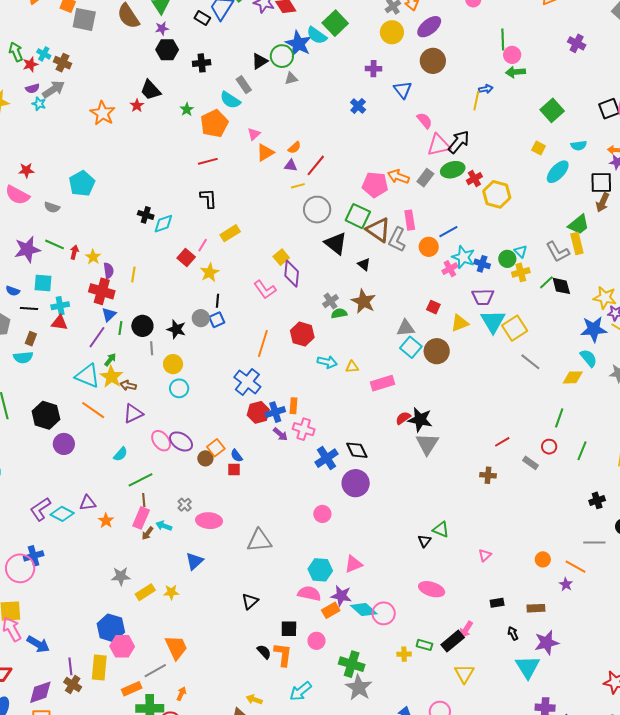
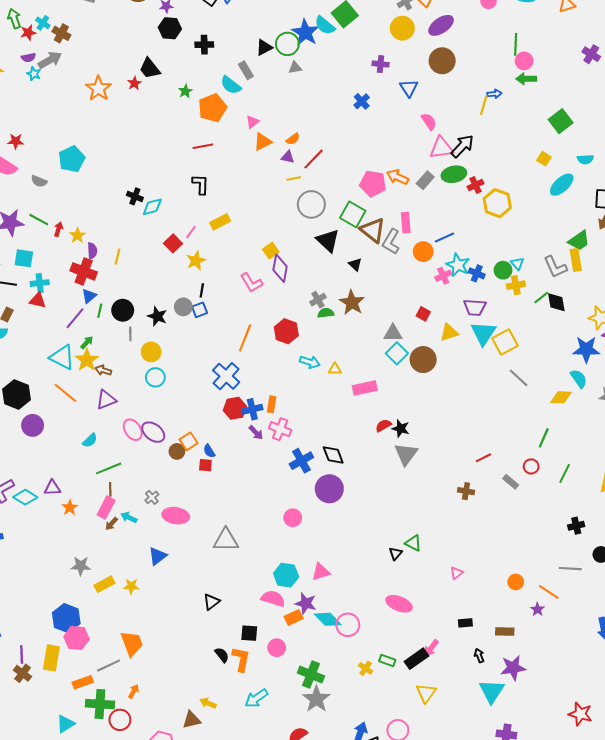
black star: (420, 420) -> (401, 429), size x0.7
yellow cross: (404, 654) -> (366, 668), turned 32

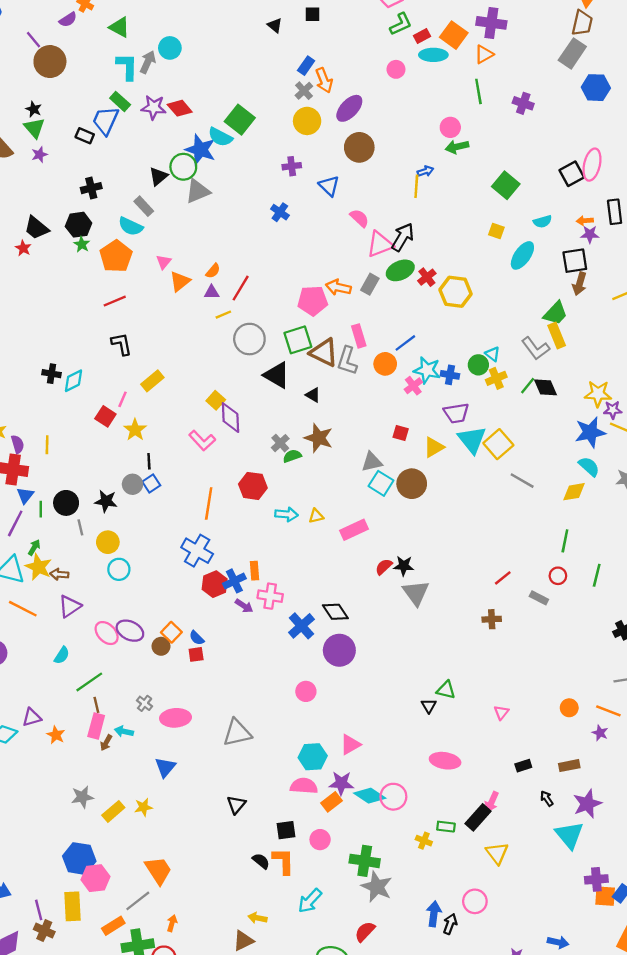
black hexagon: (170, 28) -> (79, 225), moved
green line: (516, 44) -> (478, 91), moved
gray triangle: (295, 68) -> (198, 191), size x1.6
green square: (353, 214) -> (298, 340), turned -35

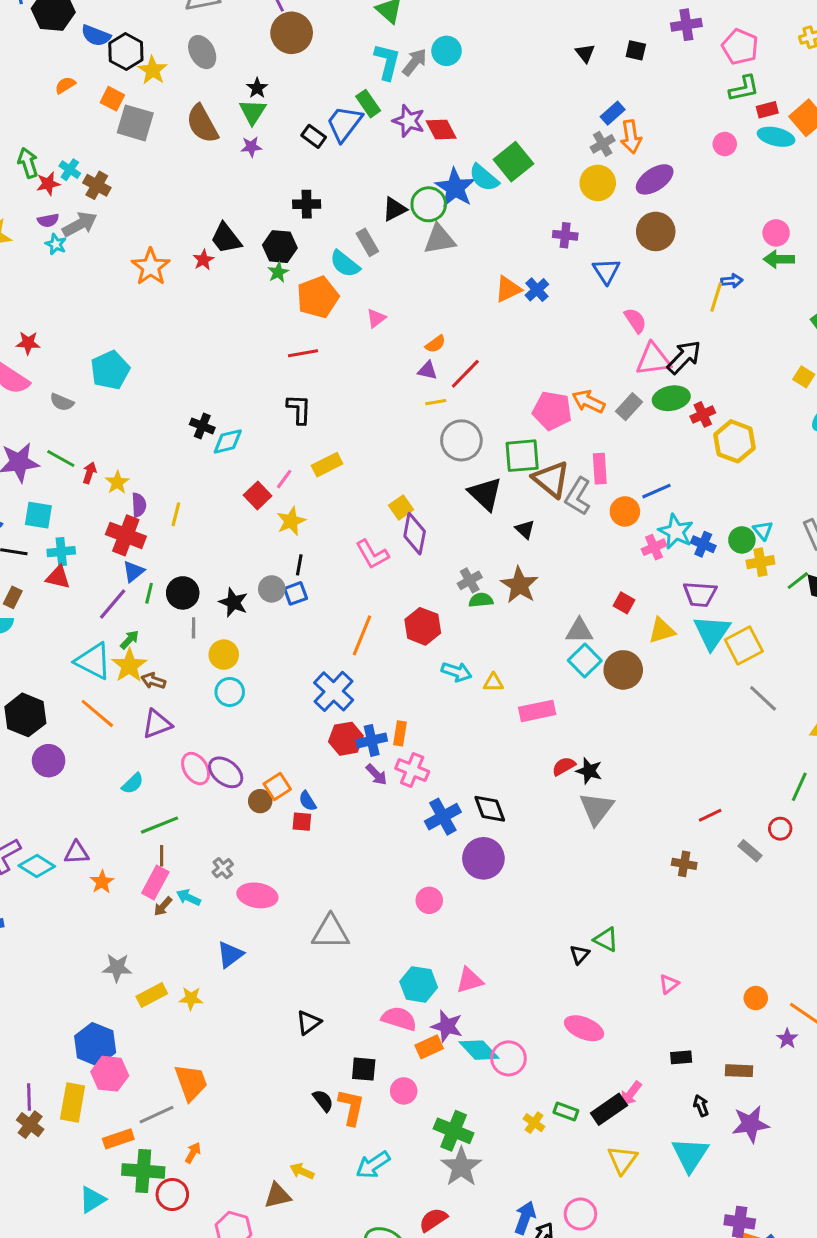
orange triangle: (180, 281) -> (508, 289), moved
cyan triangle: (569, 835) -> (690, 1155), moved

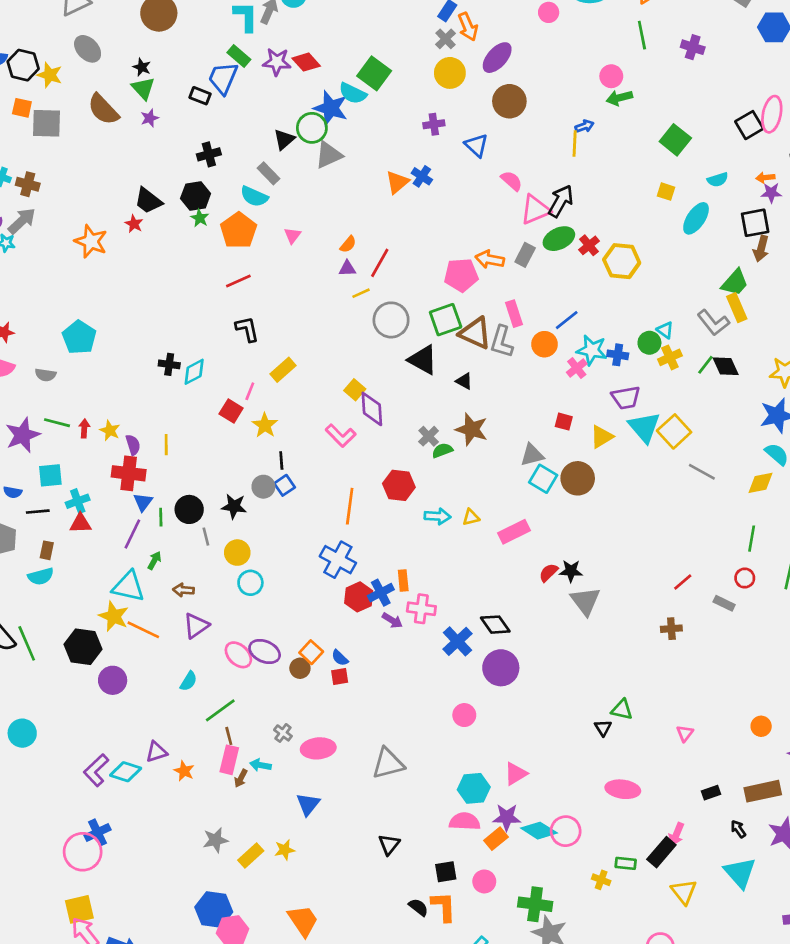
yellow star: (129, 666) -> (114, 616), moved
brown rectangle: (739, 1071) -> (763, 791), size x1.5

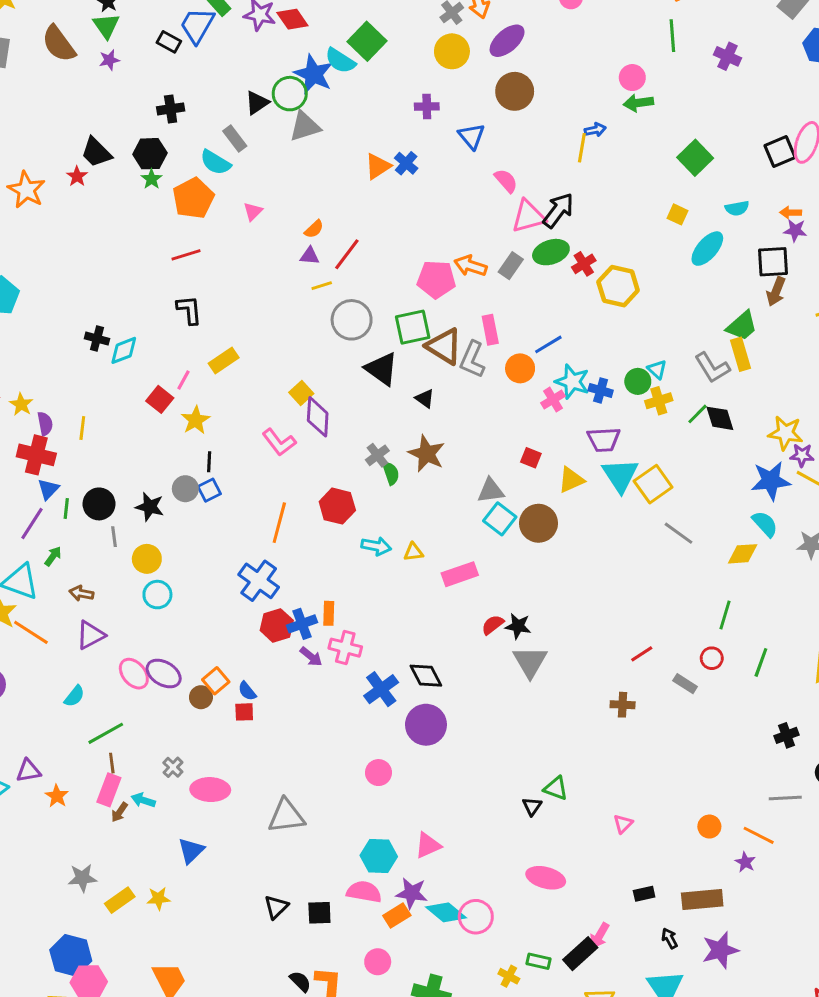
green semicircle: (442, 450) -> (391, 473), turned 84
black square: (446, 872) -> (319, 913), moved

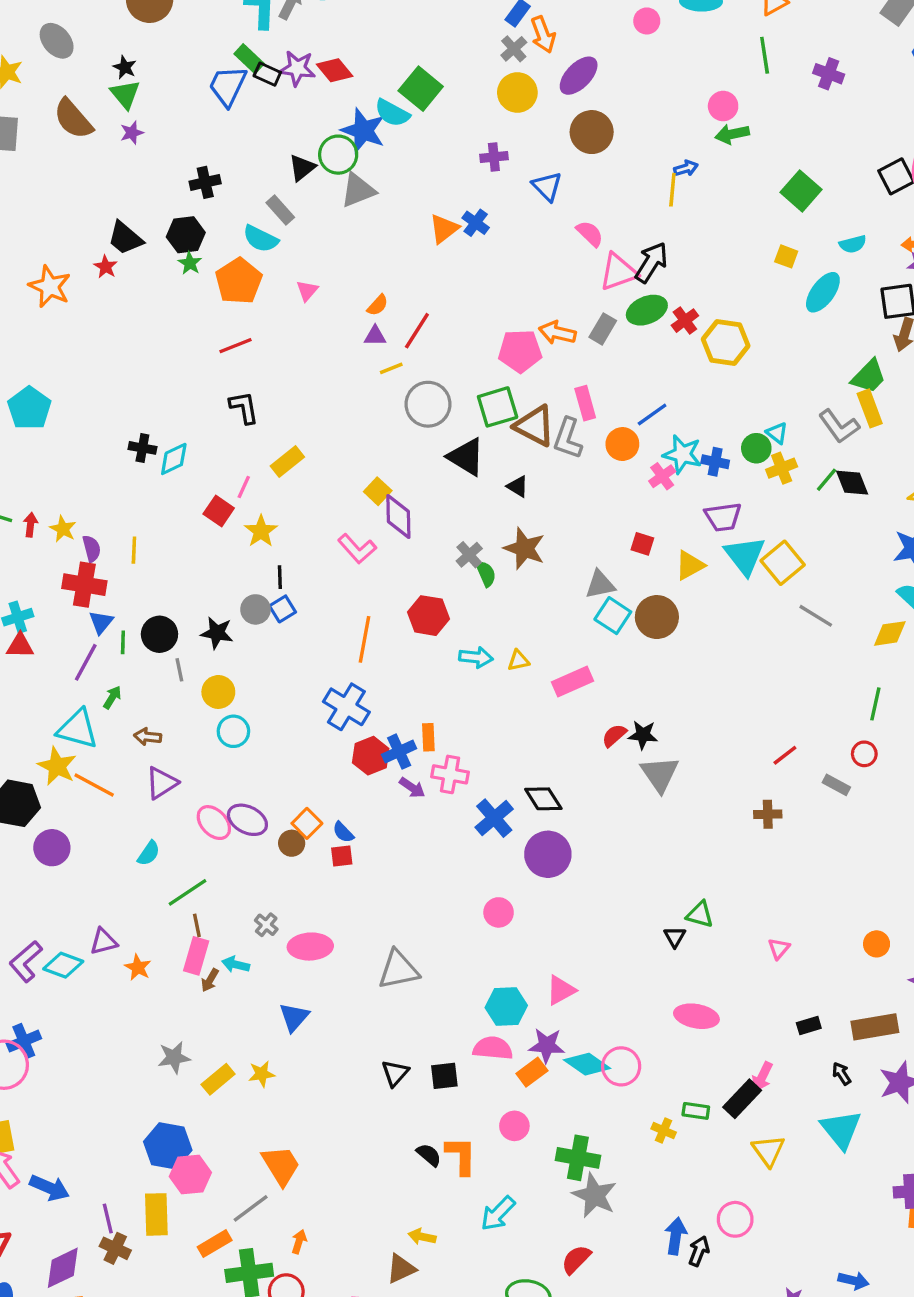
black rectangle: (169, 42) -> (267, 74), moved

